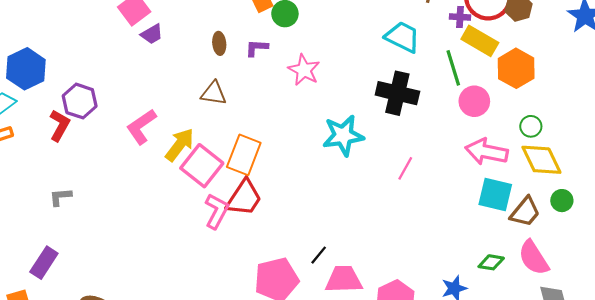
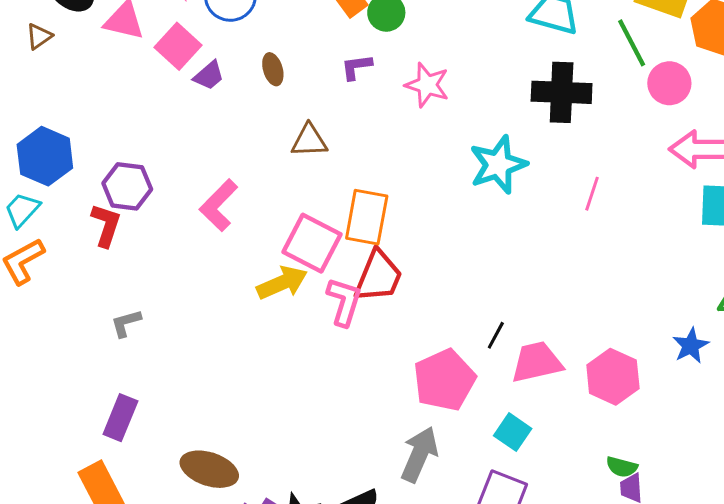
brown ellipse: (219, 43) -> (273, 69), moved
yellow arrow: (180, 145) -> (282, 283), moved, turned 40

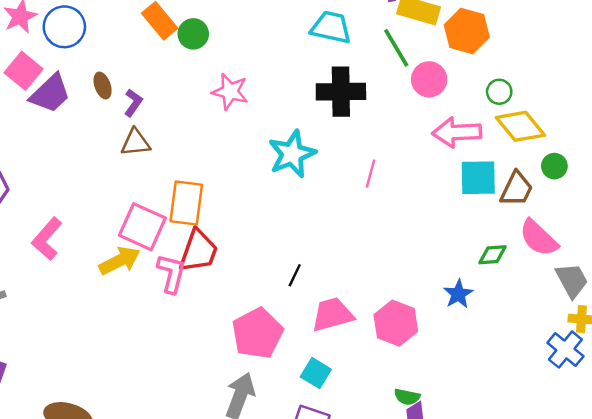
purple L-shape: (356, 67) -> (133, 103), moved, turned 136
purple trapezoid: (209, 76) -> (50, 94), size x1.6
pink L-shape: (219, 205) -> (47, 239), moved
black line: (496, 335) -> (295, 275), moved

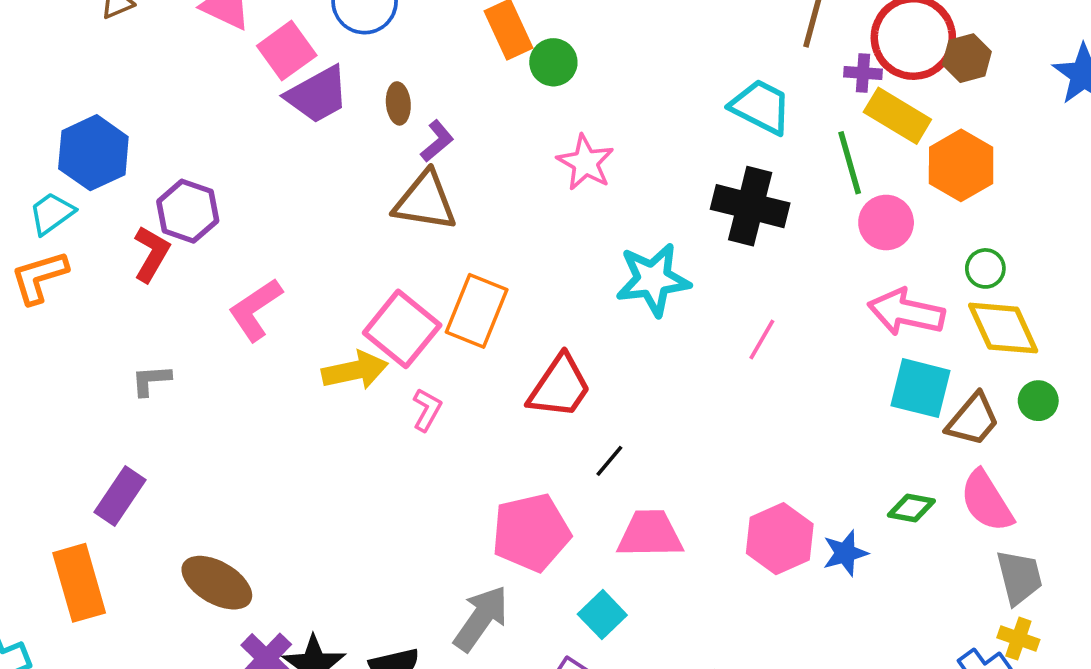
brown triangle: (136, 143) -> (425, 201), size x1.4
red trapezoid: (198, 251) -> (560, 387), moved
pink L-shape: (171, 273) -> (427, 410), size x0.7
pink hexagon: (396, 323) -> (780, 539), moved

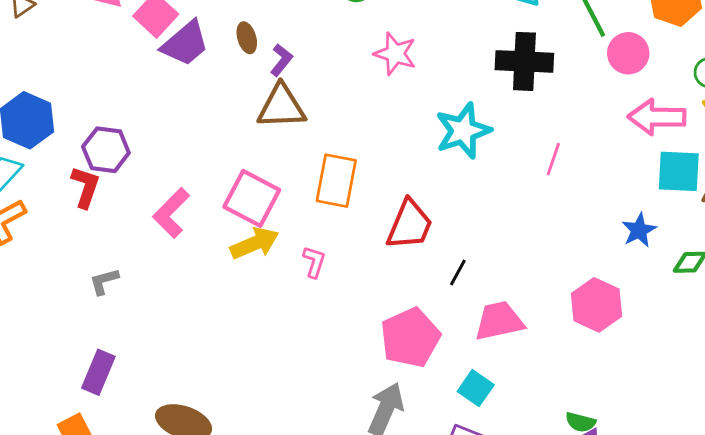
pink square: (402, 329) -> (252, 198), moved
blue star: (845, 553) -> (639, 230), moved

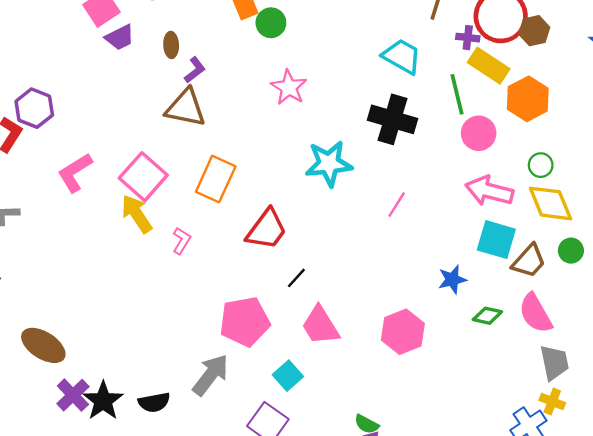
purple trapezoid: (185, 43) -> (120, 37), size x0.7
yellow arrow: (255, 243) -> (137, 214), turned -114
pink trapezoid: (499, 321) -> (320, 326), turned -123

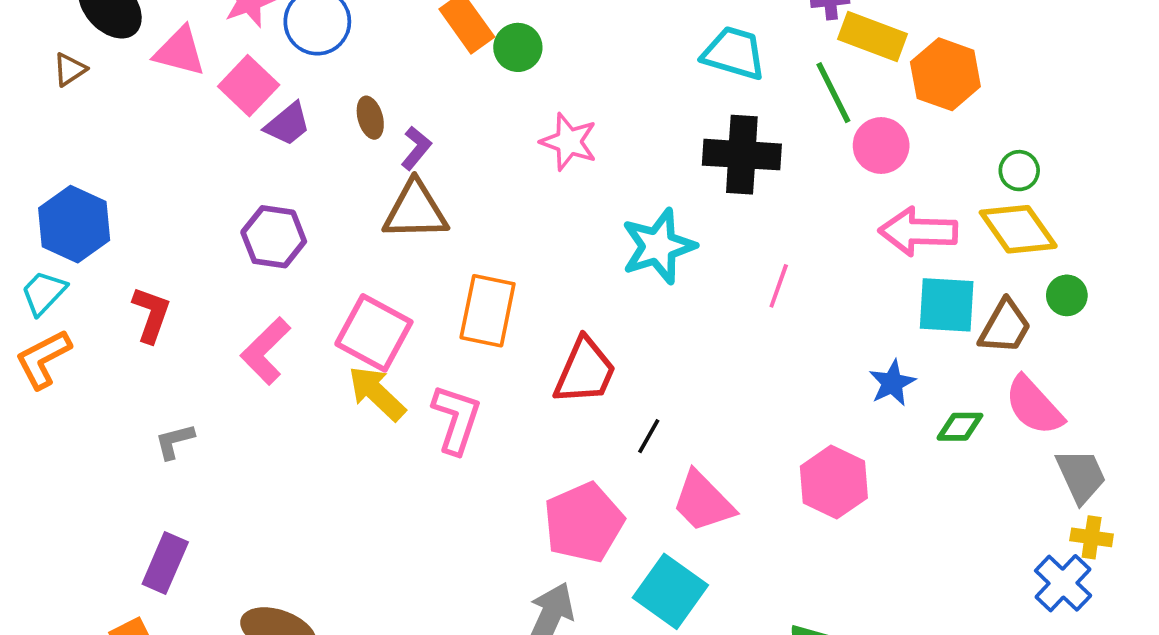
purple hexagon: (34, 108) -> (274, 237), moved
green circle: (541, 165) -> (1019, 171), moved
pink L-shape: (182, 241) -> (456, 419), size x1.6
cyan square: (288, 376) -> (670, 591), size x1.5

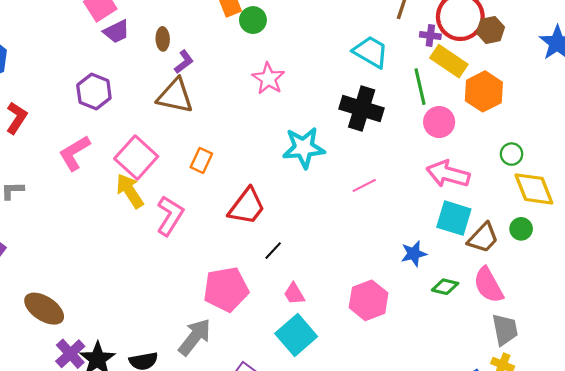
yellow diamond: (1018, 229) -> (534, 189), moved
pink line: (779, 286) -> (364, 185), turned 30
orange rectangle: (488, 311) -> (201, 160), size x0.6
pink trapezoid: (703, 502) -> (294, 294), size x0.6
cyan square: (670, 591) -> (296, 335), moved

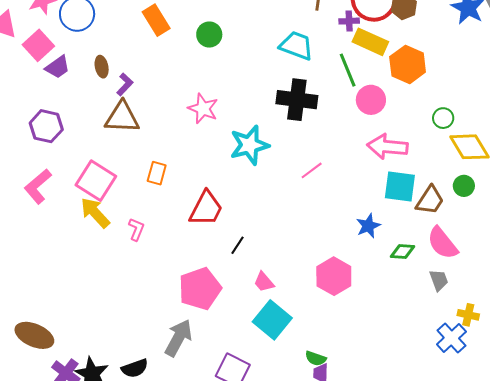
green circle: (253, 20) -> (209, 35), moved
pink star: (268, 79) -> (203, 109), moved
pink L-shape: (170, 216) -> (136, 229), size x0.6
gray trapezoid: (505, 330) -> (439, 280), moved, size x0.7

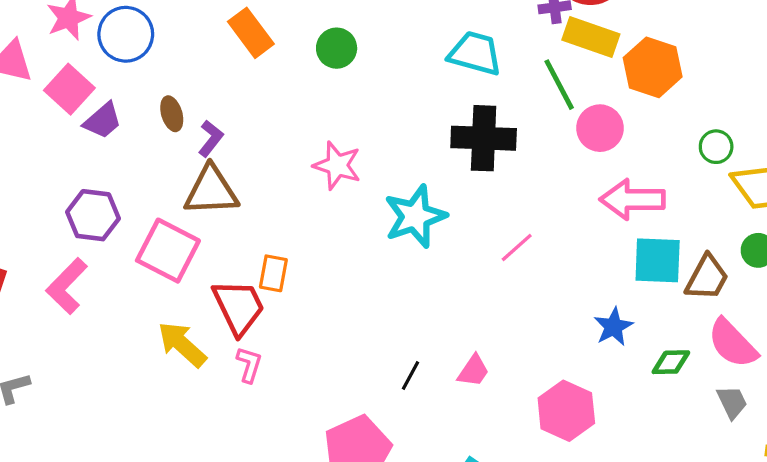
pink square: (96, 181) -> (168, 251), moved
pink L-shape: (38, 186) -> (67, 286), moved
red trapezoid: (206, 209) -> (239, 307), moved, turned -48
pink trapezoid: (264, 282) -> (473, 371), moved, turned -100

